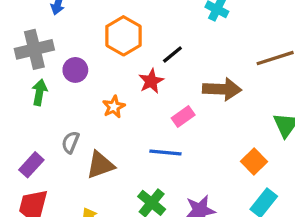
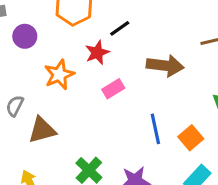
orange star: (114, 107) -> (59, 75), size x1.4
pink rectangle: (183, 117) -> (113, 89), moved
blue line: (165, 153) -> (155, 129), moved, turned 68

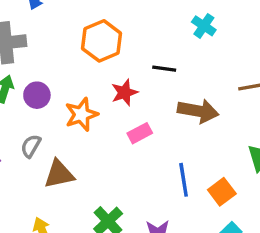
black line: (120, 28) -> (164, 69), moved, turned 40
purple circle: (25, 36) -> (37, 95), moved

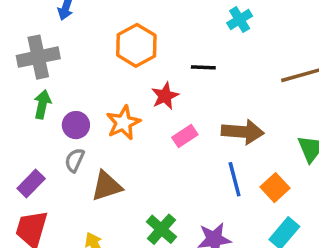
cyan cross: (204, 26) -> (240, 20), turned 30
purple circle: (37, 95) -> (76, 125), moved
brown arrow: (198, 111) -> (243, 132), moved

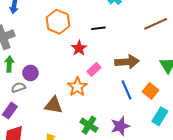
orange star: (123, 123) -> (77, 87), moved
gray semicircle: (75, 160) -> (18, 87), moved, turned 56
brown triangle: (107, 186) -> (54, 105), turned 36

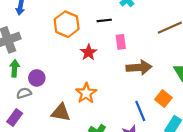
black line: (98, 28) -> (104, 20), moved
pink rectangle: (94, 69) -> (121, 42), moved, turned -56
blue line: (126, 90) -> (140, 111), moved

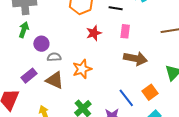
gray semicircle: (24, 93) -> (54, 57), moved
blue line: (140, 111) -> (126, 98), turned -30
purple rectangle: (15, 117) -> (29, 76), moved

